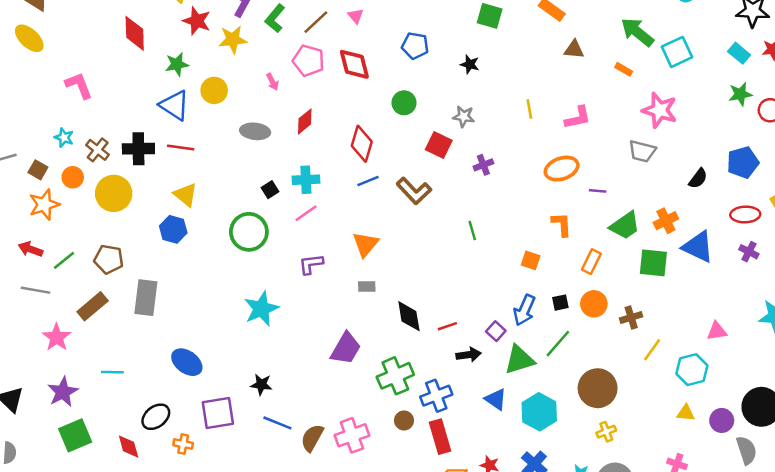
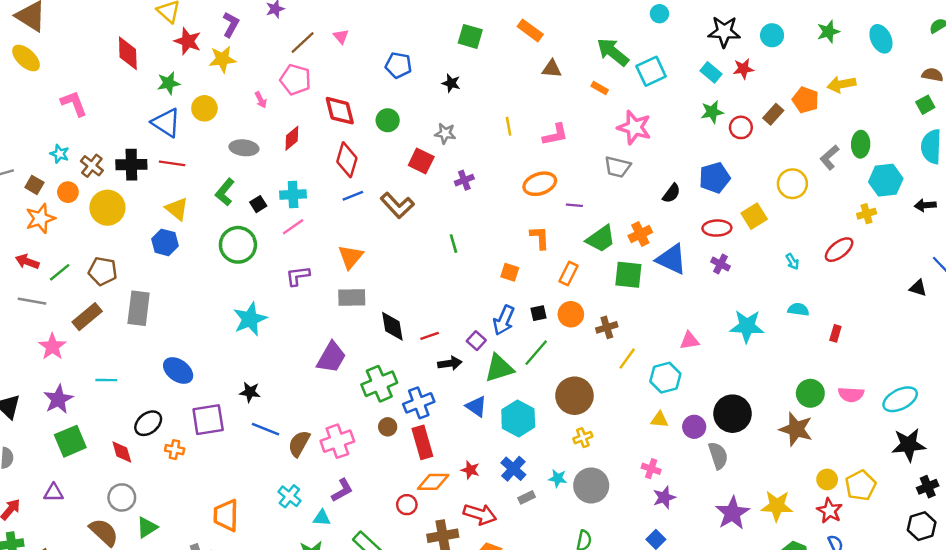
green L-shape: (275, 18) -> (225, 192), moved
red diamond: (354, 64) -> (340, 111), moved
gray rectangle: (367, 286) -> (352, 297), size x1.6

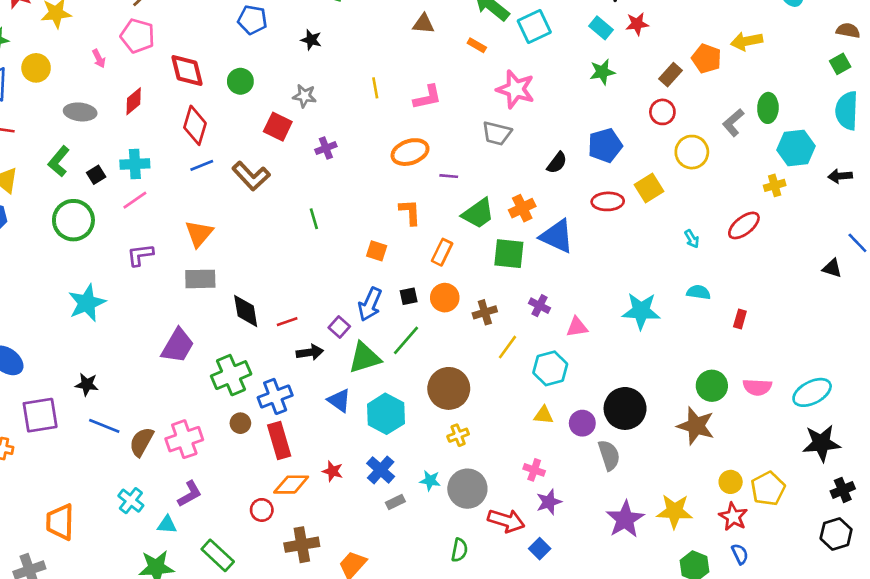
red circle: (741, 127) -> (662, 112), moved
purple cross: (721, 264) -> (540, 306), moved
red arrow: (480, 514) -> (506, 521), moved

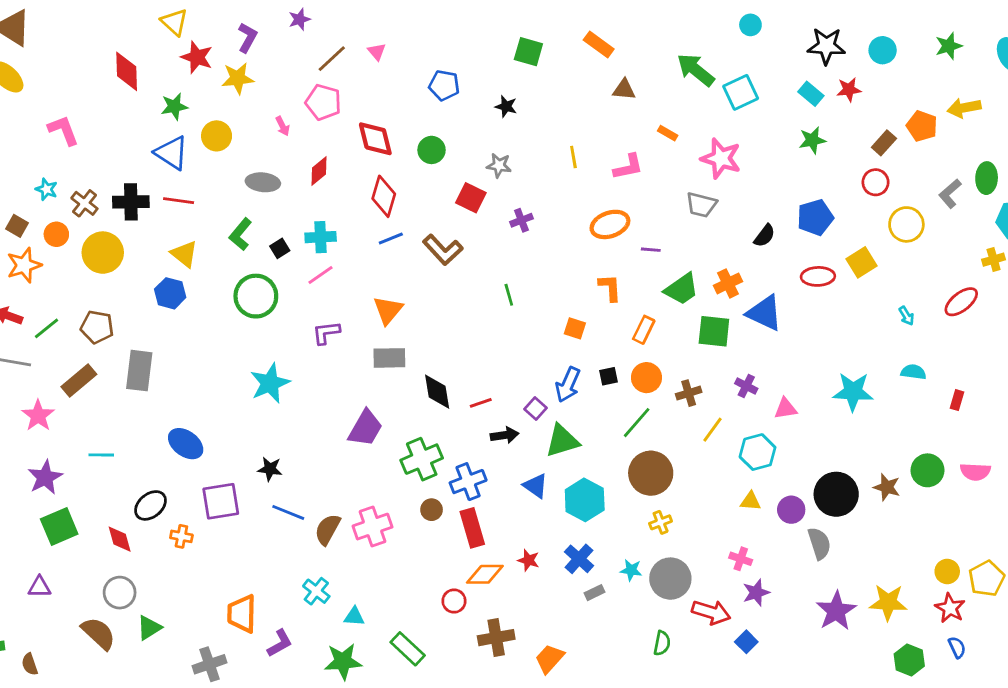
orange rectangle: (477, 45) -> (668, 133), moved
green line: (406, 340) -> (637, 423), moved
brown star: (696, 426) -> (887, 487), moved, size x0.7
purple L-shape: (190, 494) -> (280, 643), moved

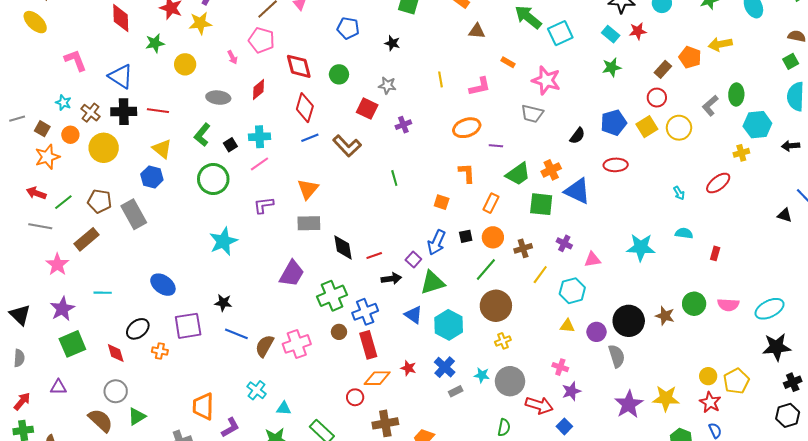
blue triangle: (172, 153) -> (121, 76), moved
yellow square: (861, 262) -> (647, 127), moved
gray rectangle: (139, 371) -> (134, 214), moved, turned -36

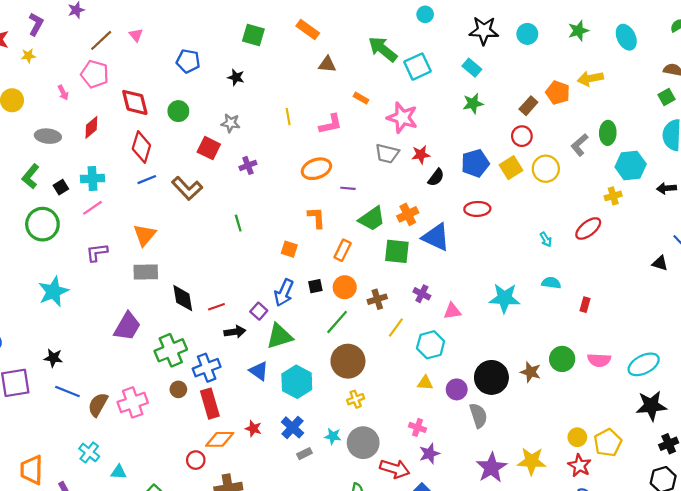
yellow star: (200, 23) -> (28, 56), size x0.6
red star: (638, 31) -> (421, 155), moved

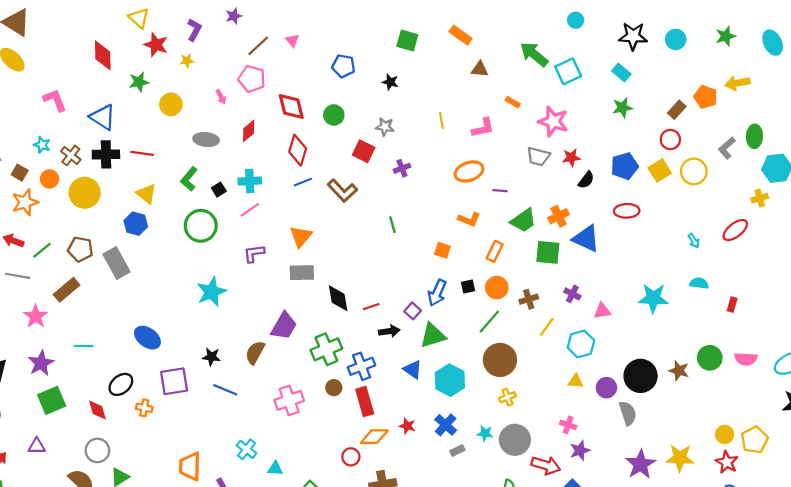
orange L-shape: (316, 218) -> (469, 219), turned 115
brown semicircle: (98, 405) -> (255, 352), moved

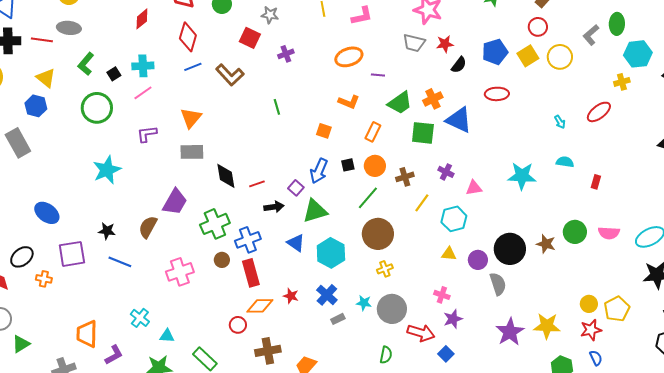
gray ellipse: (206, 140) -> (69, 28), moved
red star: (727, 462) -> (591, 330), turned 30

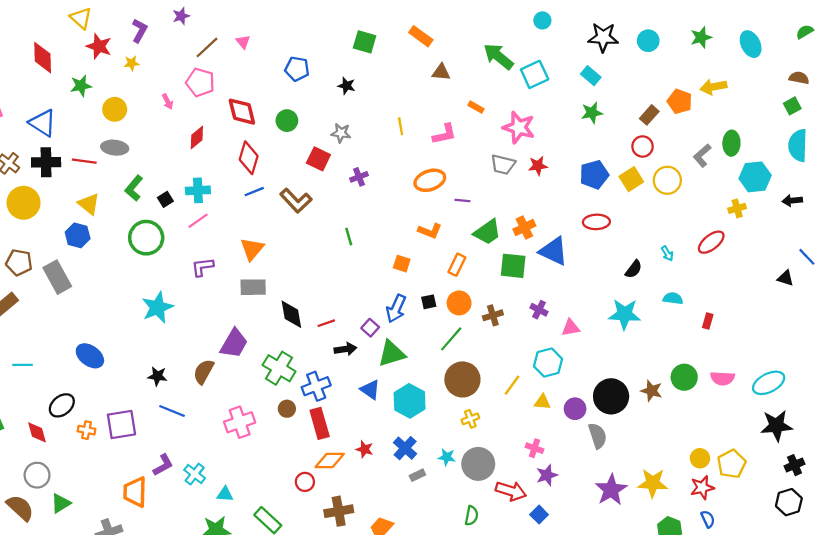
black semicircle: (459, 65) -> (634, 269), moved
yellow line: (422, 203) -> (512, 385), moved
green cross: (215, 224) -> (279, 368), turned -36
purple square: (72, 254) -> (121, 424), moved
purple L-shape: (114, 355) -> (163, 465), moved

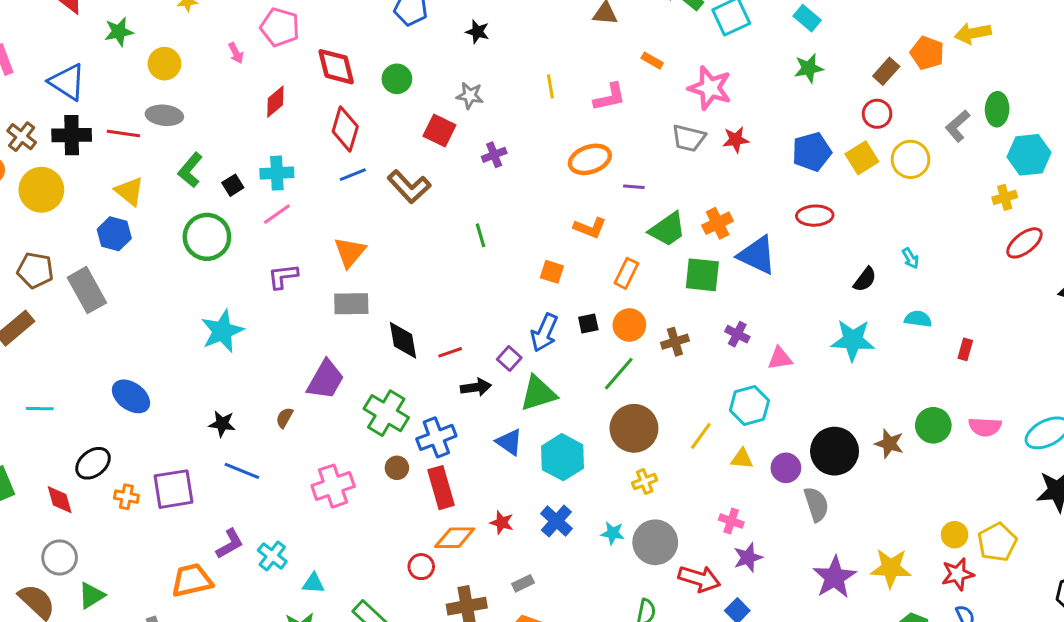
red ellipse: (711, 242) -> (1024, 243), moved
brown semicircle: (204, 372) -> (284, 418), size x0.6
gray rectangle: (417, 475) -> (523, 583), moved
orange trapezoid: (135, 492) -> (192, 580), turned 76

